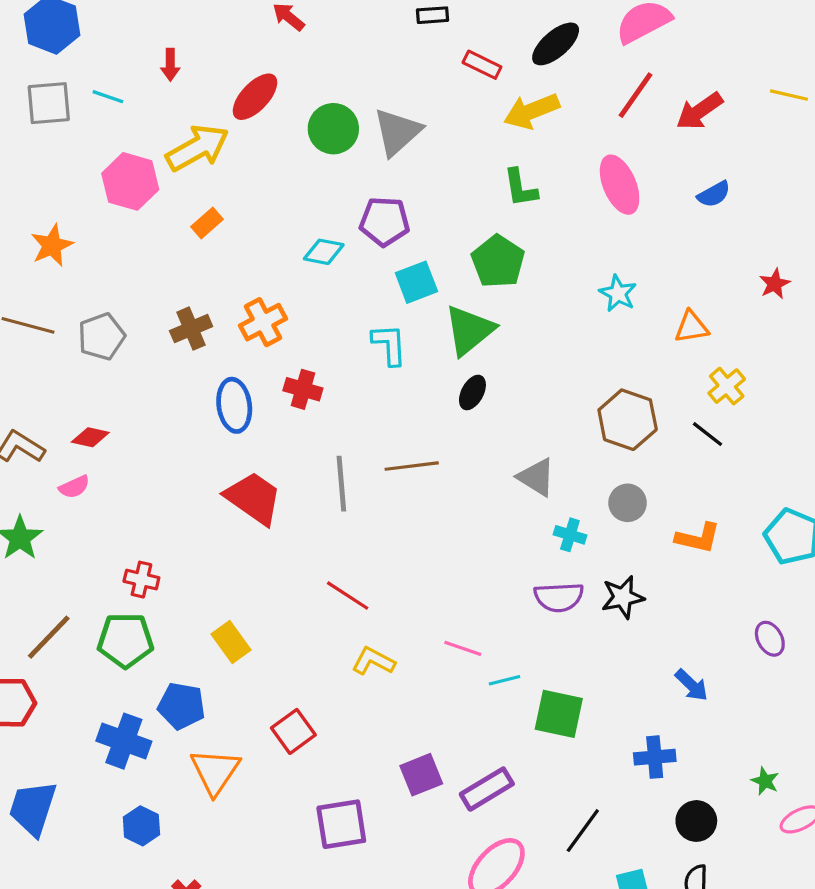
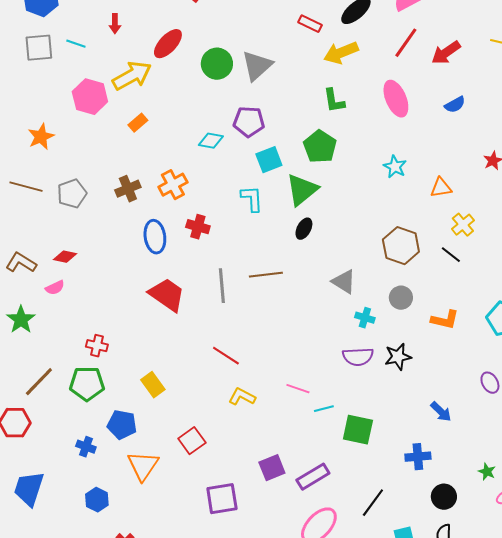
blue cross: (124, 741) -> (86, 447), size x0.6

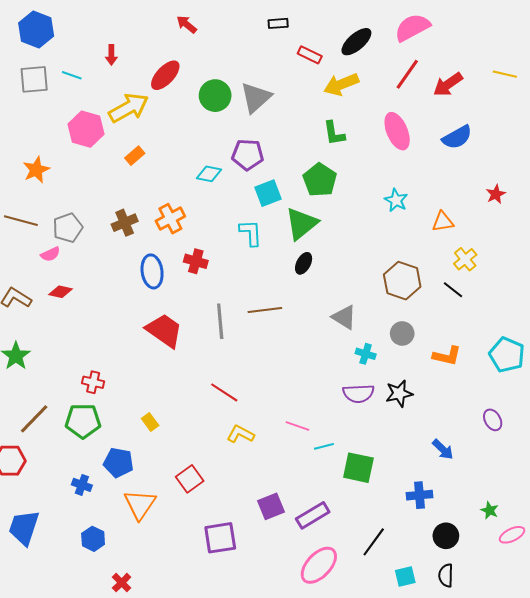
blue semicircle: (455, 105) -> (457, 137), size x1.4
pink semicircle: (55, 288) -> (50, 254), moved
yellow rectangle: (153, 385) -> (150, 422), size x0.7

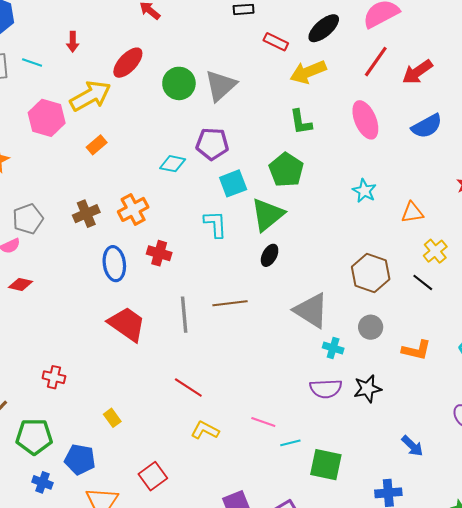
gray triangle: (344, 317) -> (311, 311), size x1.4
green pentagon: (83, 421) -> (34, 437), moved

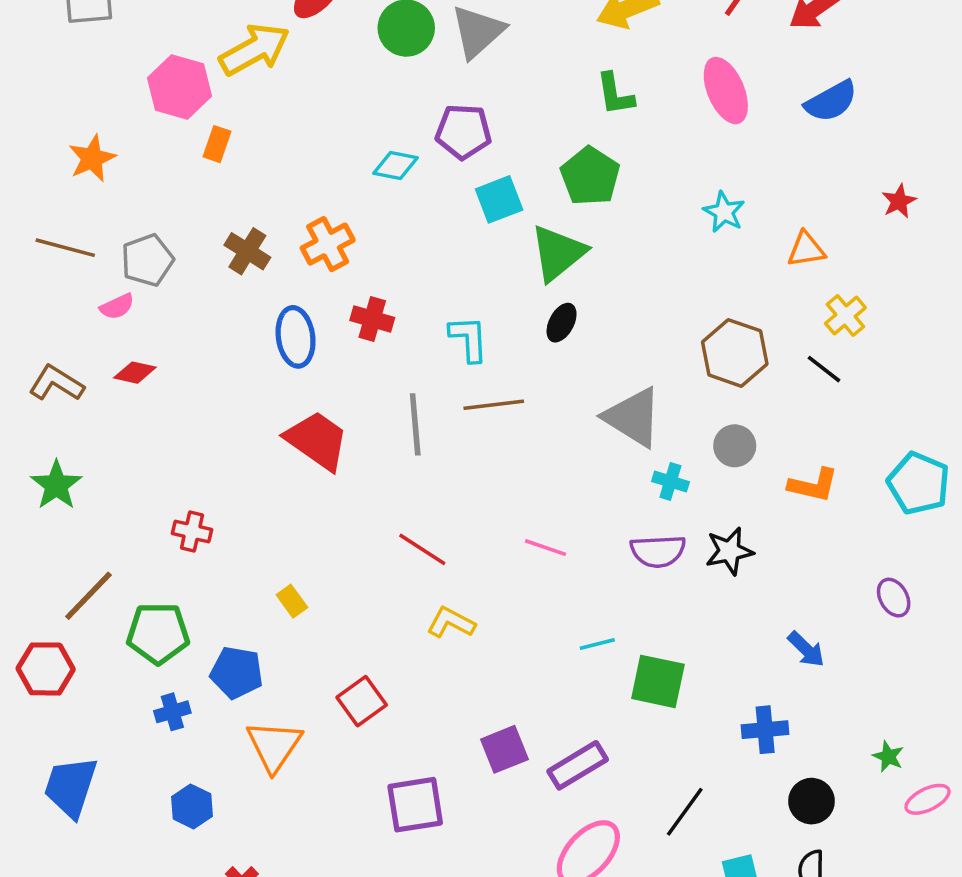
orange rectangle: (97, 145) -> (217, 144), moved, turned -30
brown cross: (86, 214) -> (247, 251), turned -35
cyan L-shape: (215, 224) -> (469, 339), moved
pink line: (263, 422) -> (545, 548), moved
blue cross: (42, 482) -> (172, 712), turned -36

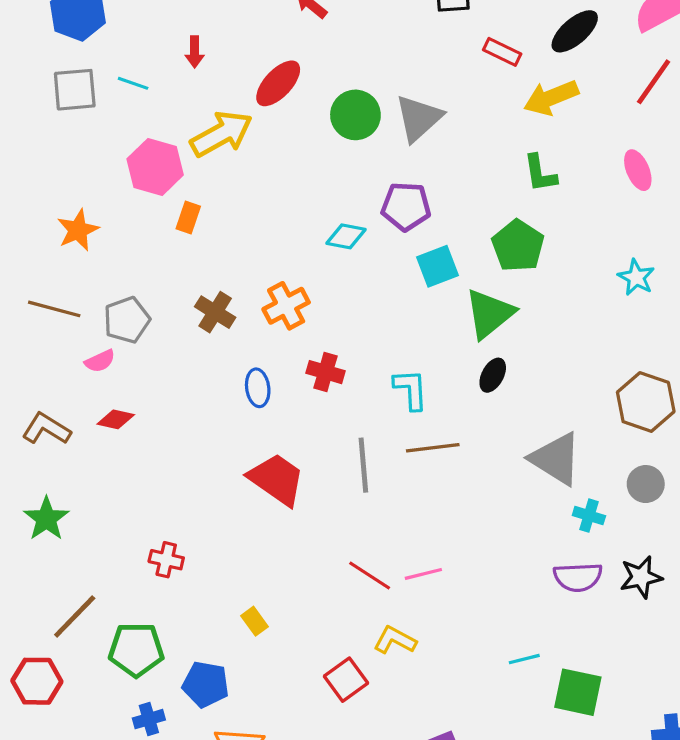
pink ellipse: (726, 91) -> (638, 170), size x0.7
blue ellipse: (296, 337) -> (258, 388), size x0.7
pink line: (545, 548) -> (423, 574), moved, turned -33
red square: (362, 701) -> (346, 680), moved

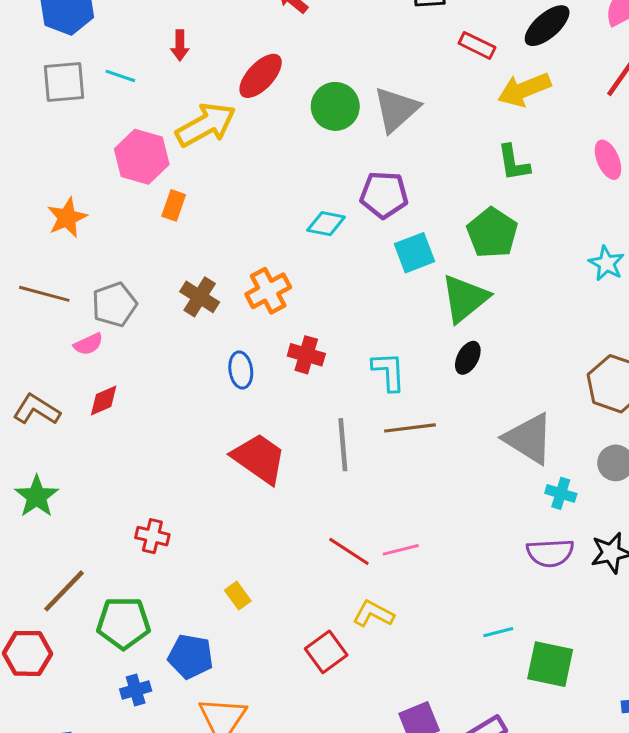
red diamond: (116, 419) -> (104, 400), turned -36

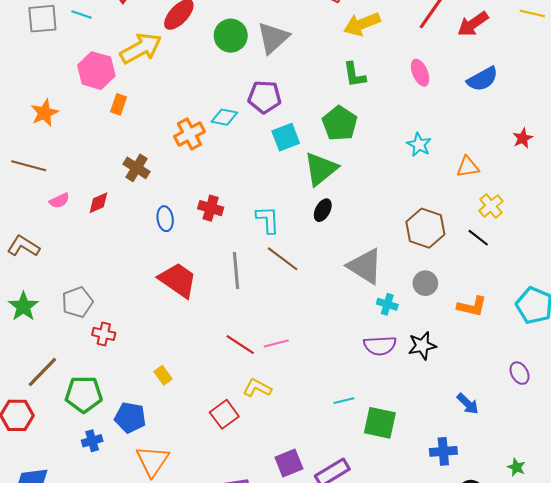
orange cross: (268, 291) -> (189, 134), moved
gray pentagon: (114, 304) -> (77, 302), moved
red diamond: (104, 400) -> (98, 203), moved
brown line: (410, 428) -> (283, 259), turned 44

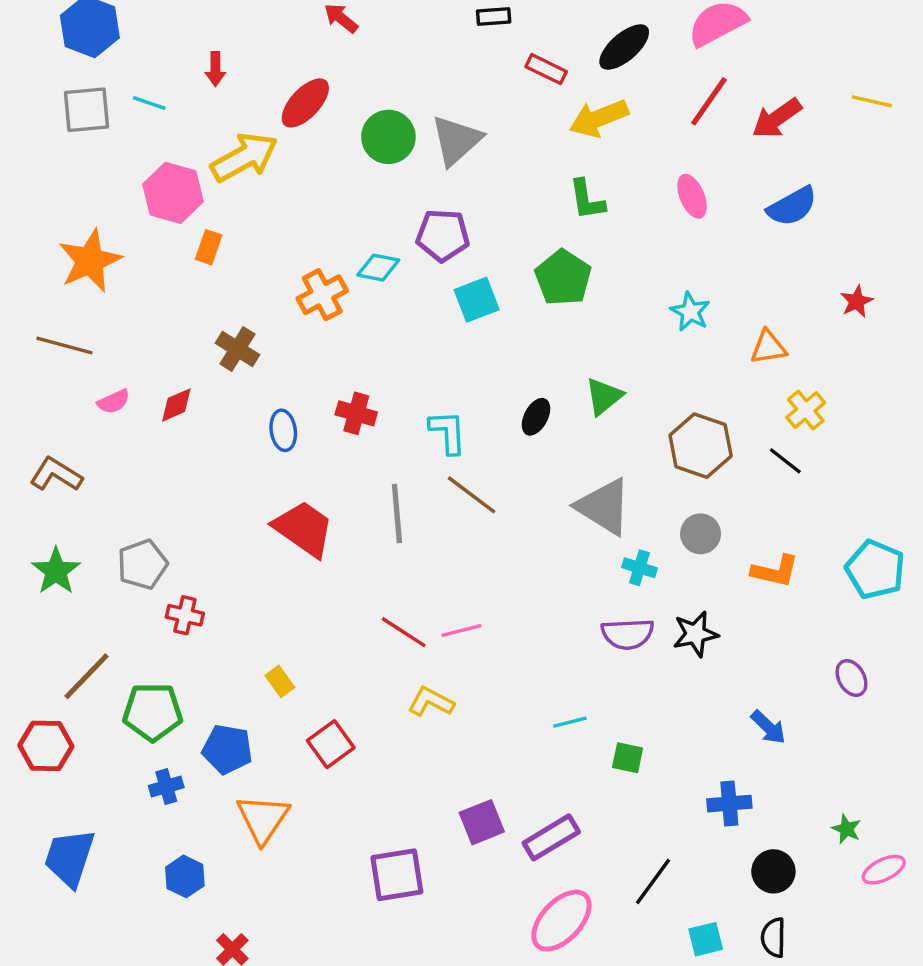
orange star: (45, 113) -> (90, 261), size x1.4
green triangle: (321, 169) -> (604, 396), moved, size x0.7
red square: (224, 414) -> (331, 744), moved
green square: (380, 423) -> (628, 758), size x0.6

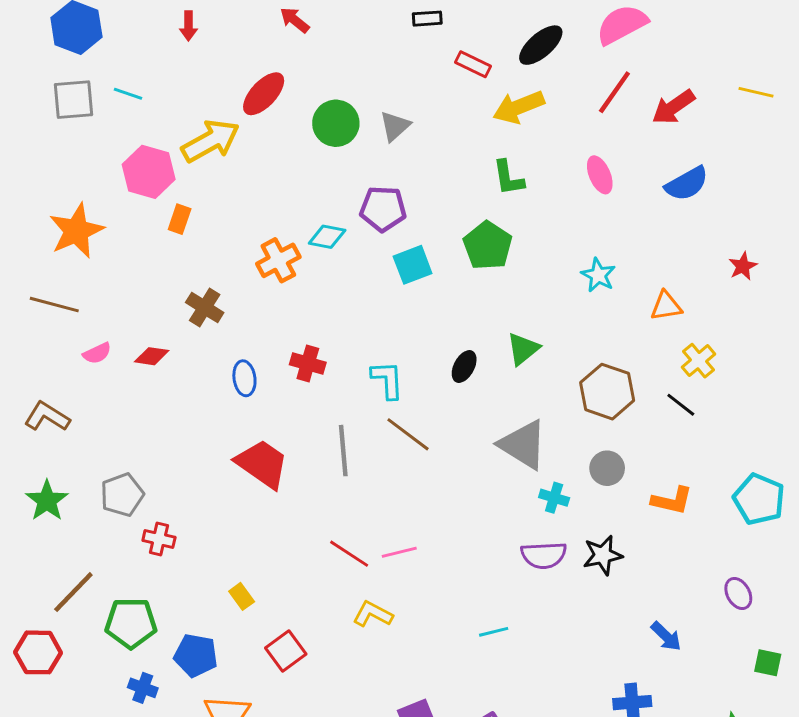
red arrow: (215, 69) -> (188, 26), moved
gray triangle: (456, 140) -> (395, 126), size x0.7
red diamond: (176, 405) -> (152, 356), turned 32
green square: (628, 758) -> (768, 663), moved
blue cross: (166, 787) -> (143, 688), turned 36

